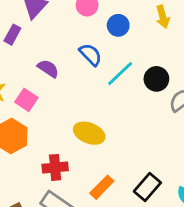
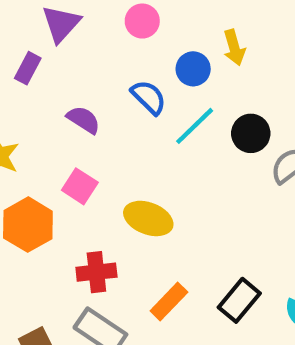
yellow arrow: (163, 17) -> (234, 48), moved
blue circle: (118, 25) -> (193, 69), moved
pink square: (26, 100) -> (80, 186), moved

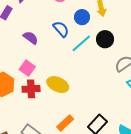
black circle: (251, 133) -> (105, 39), moved
red cross: (96, 272) -> (31, 89), moved

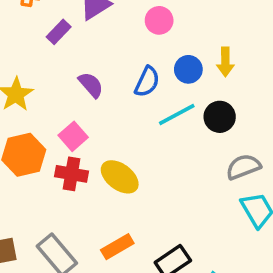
blue semicircle: (61, 29) -> (147, 82), turned 54

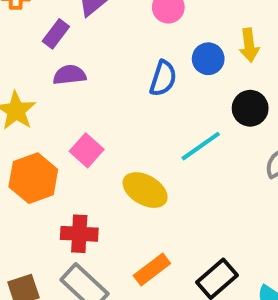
purple semicircle: (91, 85) -> (70, 75), moved, turned -48
cyan line: (177, 115) -> (201, 146), moved
red cross: (72, 174) -> (79, 234), moved

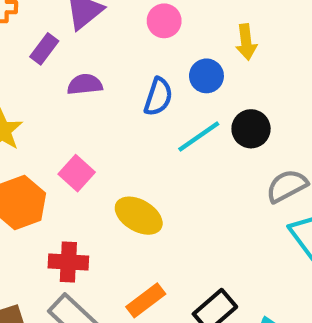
yellow arrow: (249, 45) -> (246, 42), moved
purple semicircle: (70, 75) -> (85, 84), moved
cyan line: (201, 146) -> (199, 137), moved

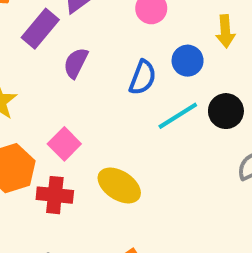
purple rectangle: (44, 49) -> (40, 29), size x1.4
purple semicircle: (85, 84) -> (76, 63), turned -60
red cross: (68, 262) -> (55, 195), moved

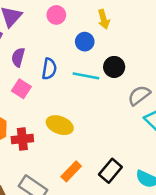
blue semicircle: (143, 77) -> (49, 69), moved
cyan line: (178, 116) -> (86, 76), turned 55
pink square: (64, 144) -> (21, 89), moved

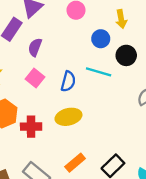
black circle: (114, 67) -> (126, 55), moved
blue semicircle: (49, 69) -> (68, 81), moved
yellow ellipse: (60, 125) -> (68, 117), turned -40

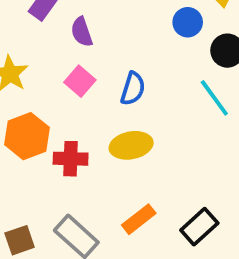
purple semicircle: (35, 47) -> (82, 32), turned -42
cyan line: (99, 72) -> (214, 98), moved, turned 35

